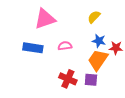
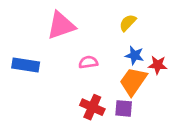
blue rectangle: (33, 48) -> (26, 65), moved

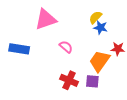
blue star: (135, 55) -> (101, 27), moved
pink semicircle: (88, 62) -> (66, 47), turned 48

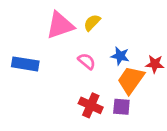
yellow semicircle: (95, 17) -> (92, 23), moved
blue star: (101, 27) -> (120, 56), moved

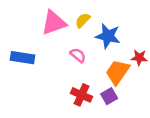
blue star: (120, 56) -> (108, 36), moved, size x1.5
purple square: (121, 107) -> (109, 96), turned -35

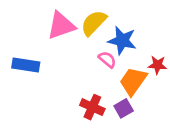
yellow semicircle: (83, 20) -> (94, 23), size x1.5
pink semicircle: (78, 55) -> (107, 60), moved

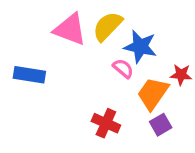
pink triangle: (61, 26) -> (70, 29), turned 40
purple square: (124, 108) -> (161, 125), moved

